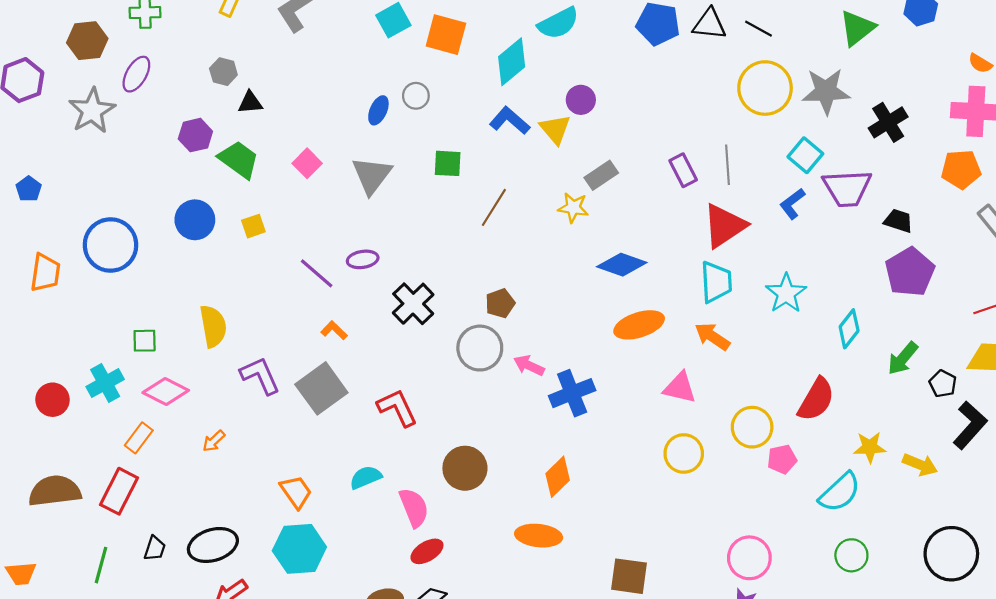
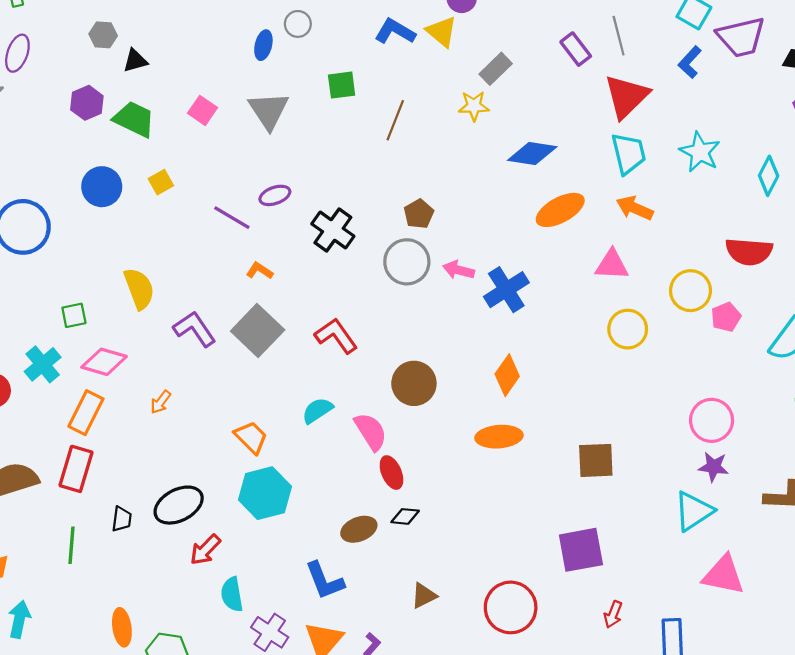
red semicircle: (816, 399) -> (749, 252), turned 75
orange rectangle: (139, 438) -> (86, 413), size x1.4
red ellipse: (427, 551) -> (391, 473), turned -72

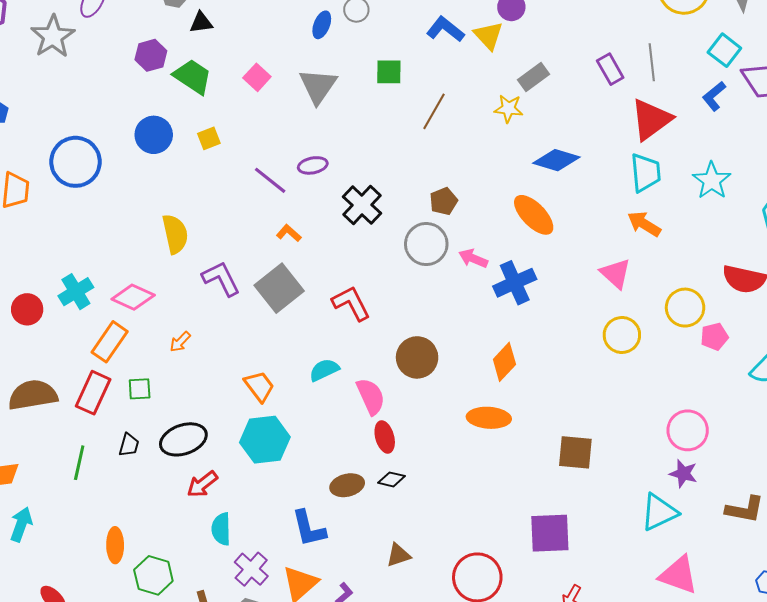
orange ellipse: (560, 210) -> (534, 215), moved, turned 66
pink triangle: (612, 265) -> (616, 273), turned 32
green square: (74, 315) -> (140, 389), moved

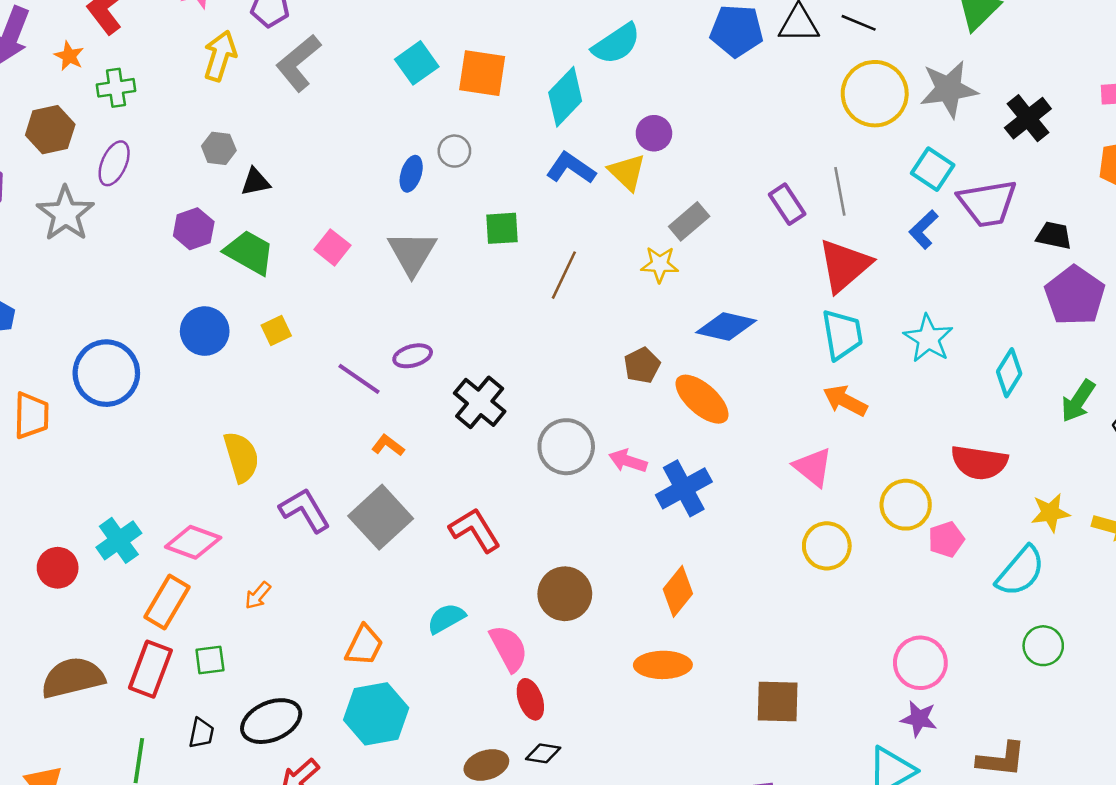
brown pentagon: (444, 201) -> (642, 365), moved
orange trapezoid: (259, 386) -> (364, 645), turned 68

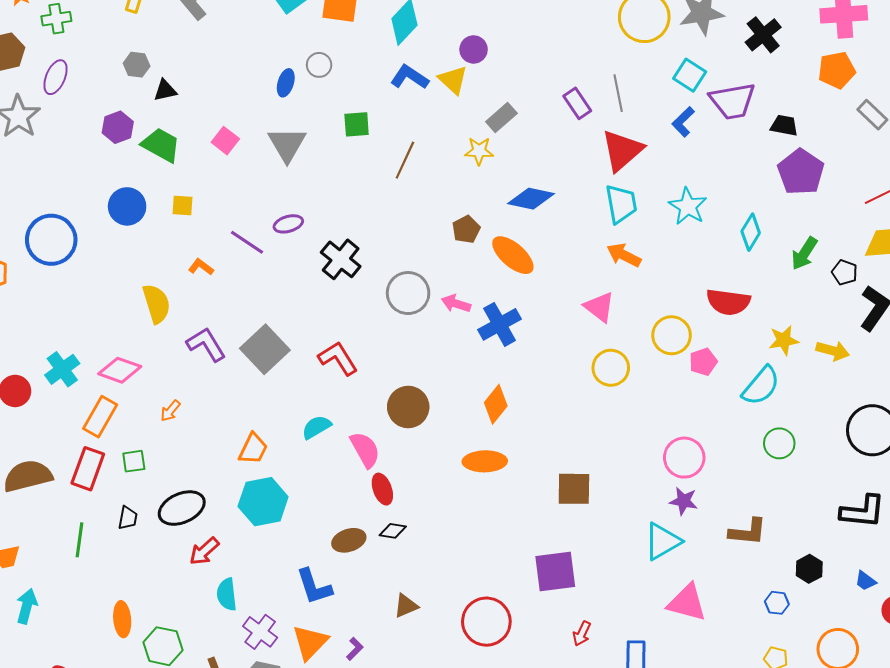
yellow square: (276, 331) -> (182, 205), turned 30
orange L-shape: (388, 445) -> (201, 267), moved

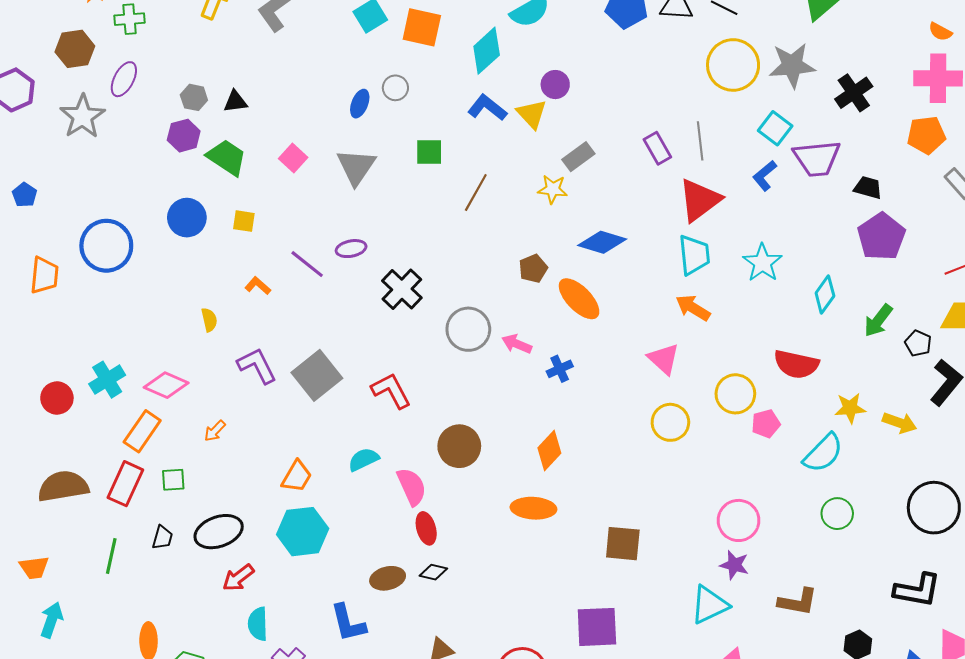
gray hexagon: (137, 65) -> (194, 97), moved
yellow semicircle: (157, 304) -> (209, 320), size x0.6
blue cross: (500, 324) -> (560, 369), size x0.6

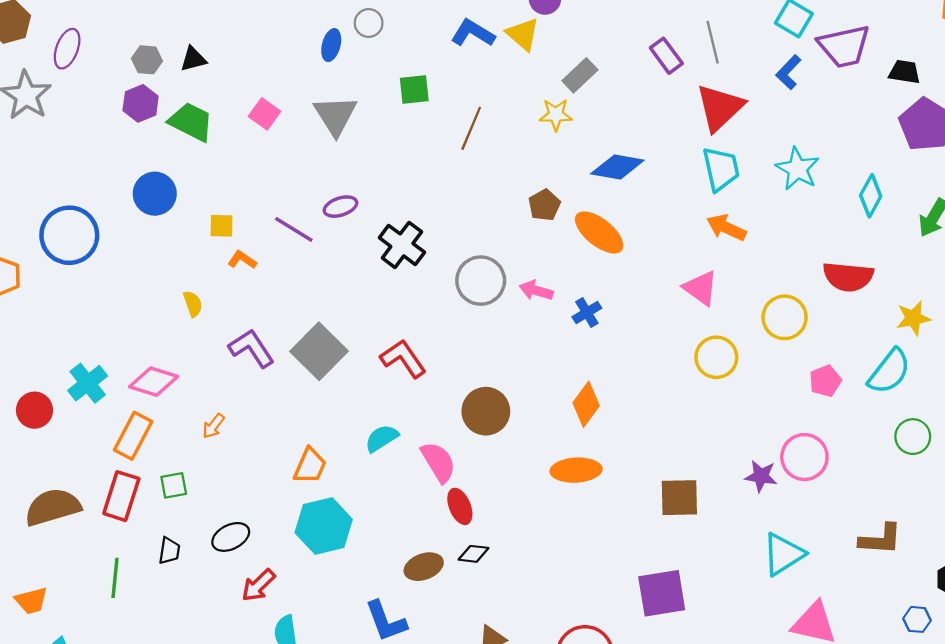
yellow square: (244, 221) -> (222, 226), moved
pink pentagon: (766, 424) -> (825, 381), moved
black ellipse: (219, 532) -> (231, 537), size x0.7
purple star: (734, 565) -> (761, 476), moved

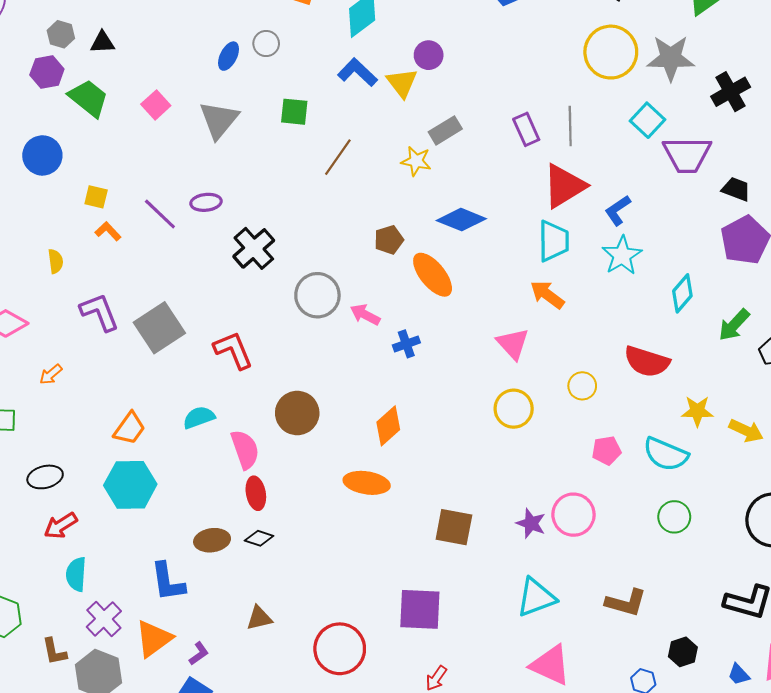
blue L-shape: (788, 72) -> (618, 210), moved
yellow circle: (785, 317) -> (582, 386), size x0.7
cyan semicircle: (889, 371) -> (666, 454), turned 63

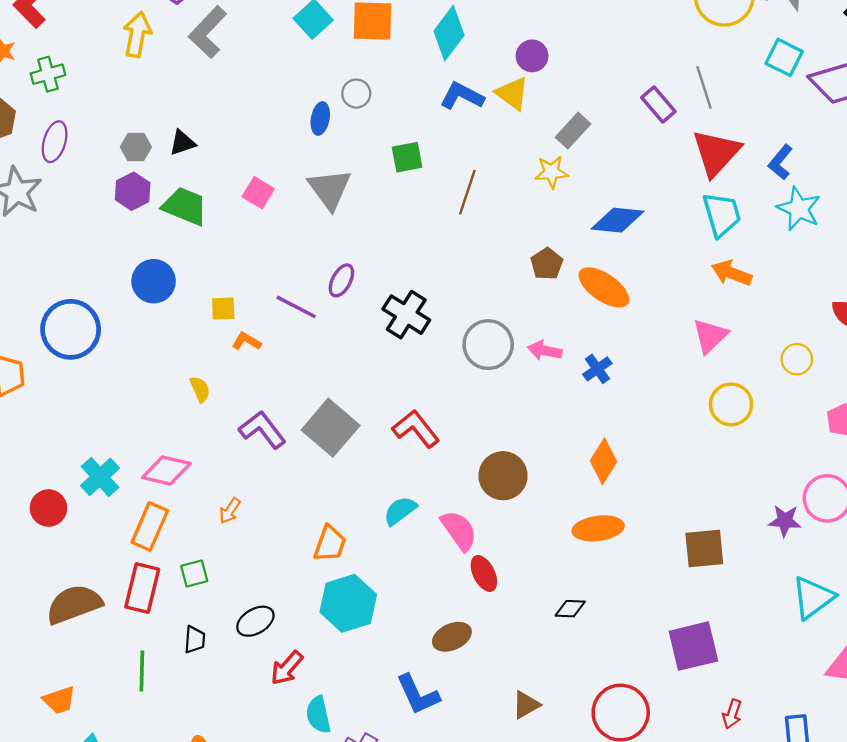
purple ellipse: (206, 202) -> (341, 280), turned -40
pink triangle: (513, 344) -> (710, 336), turned 45
black diamond: (259, 538) -> (570, 609), moved

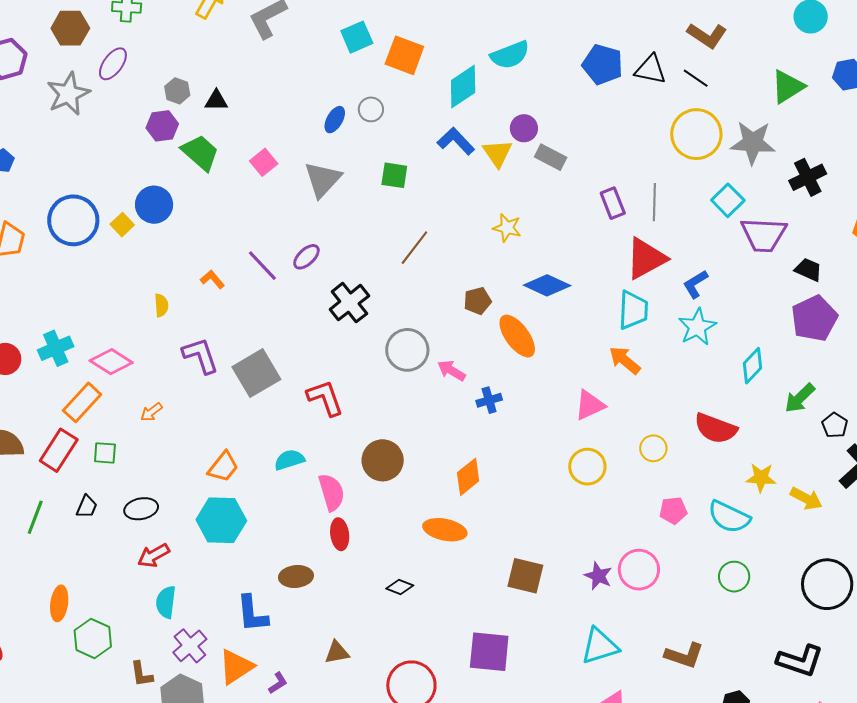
gray rectangle: (573, 131) -> (551, 157), moved, turned 56
brown line: (467, 192) -> (414, 248), moved
yellow square: (223, 309) -> (122, 225), moved, turned 30

